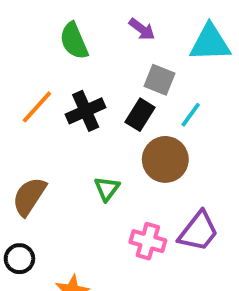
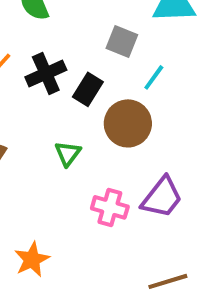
black rectangle: (140, 115) -> (88, 89), moved

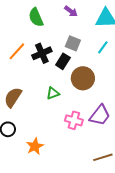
gray square: (122, 41) -> (73, 43), moved
cyan line: (154, 77) -> (103, 47), moved
green triangle: (68, 153) -> (53, 93), turned 32

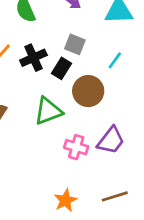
cyan line: (103, 47) -> (115, 60), moved
green triangle: (53, 93) -> (48, 111), size x1.6
orange star: (35, 146) -> (65, 200), moved

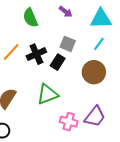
cyan line: (115, 60) -> (99, 44), moved
brown circle: (88, 91) -> (94, 72), moved

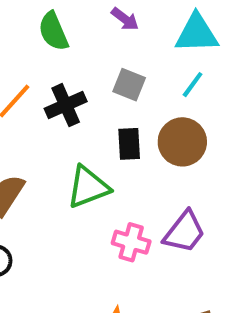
black rectangle: (58, 62) -> (129, 144), moved, turned -35

